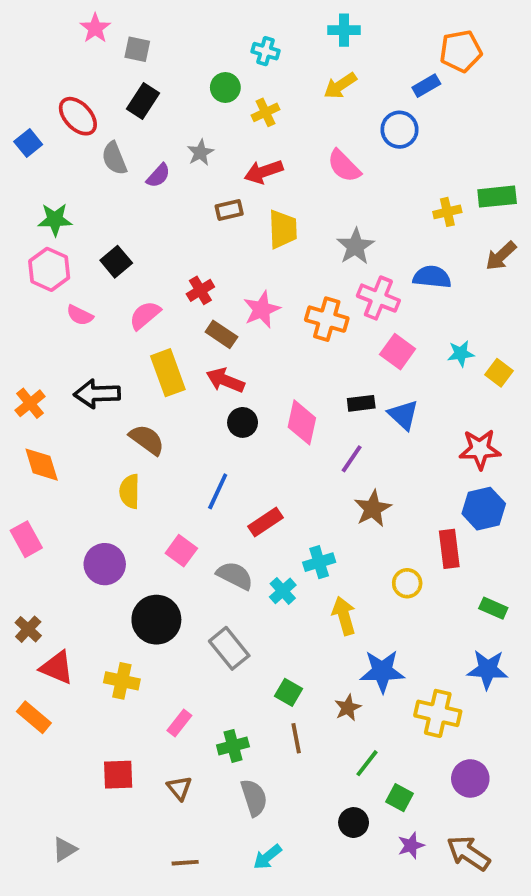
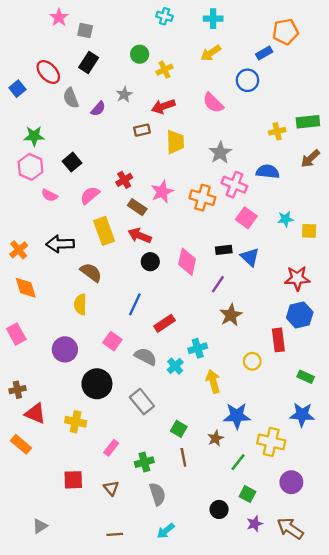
cyan cross: (266, 51) -> (164, 16), moved
yellow square: (499, 373) -> (309, 231), turned -35
brown cross: (28, 629) -> (17, 390), turned 35
green line: (367, 763) -> (238, 462), moved

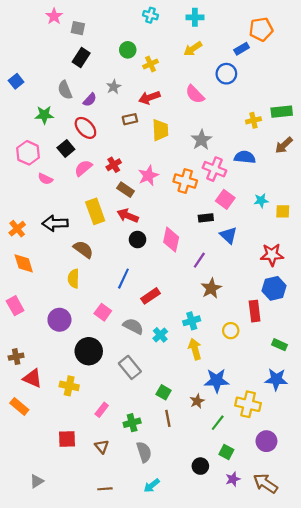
red ellipse: (48, 72) -> (85, 128), moved
green star: (34, 136) -> (44, 115), moved
pink semicircle: (90, 195) -> (83, 168), moved
black rectangle: (224, 250) -> (206, 218), moved
cyan cross: (198, 348) -> (192, 321), moved

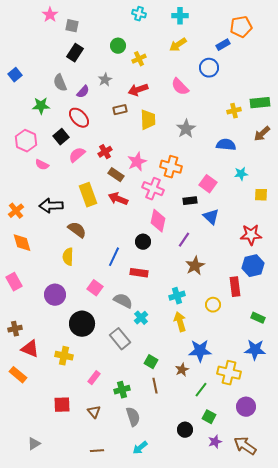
pink cross: (214, 169) -> (153, 189), moved
cyan star: (261, 201) -> (241, 174), moved
black circle: (137, 240) -> (143, 242), moved
red rectangle: (150, 296) -> (139, 273), turned 42
cyan cross: (160, 335) -> (141, 318), moved

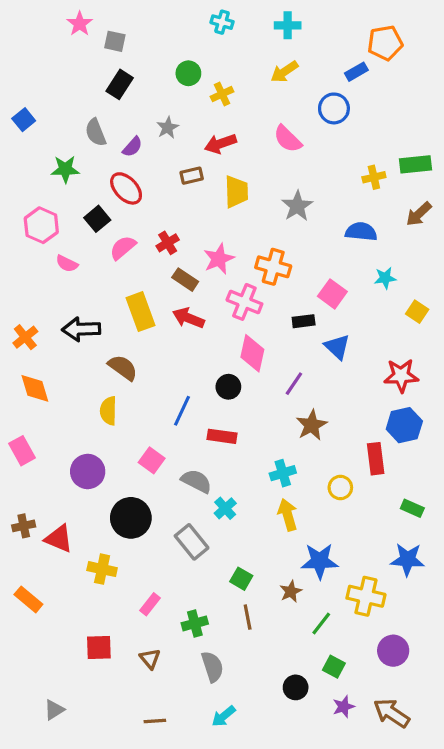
yellow square: (261, 195) -> (417, 312), turned 32
red triangle: (30, 349) -> (59, 539), moved

